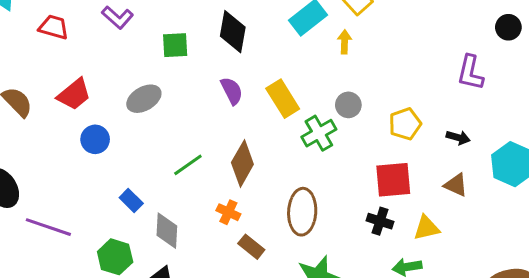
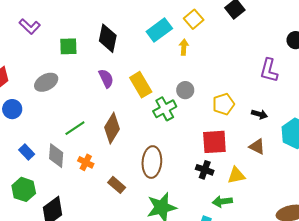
blue rectangle: (131, 200) -> (27, 152), moved
orange cross: (228, 212) -> (86, 162), moved
gray diamond: (167, 231) -> (56, 156), moved

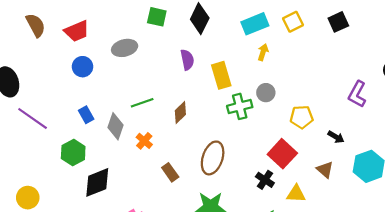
yellow arrow: (184, 47) -> (263, 52), moved
brown diamond: (112, 128) -> (180, 113), size x0.7
red square: (214, 142) -> (282, 154), turned 32

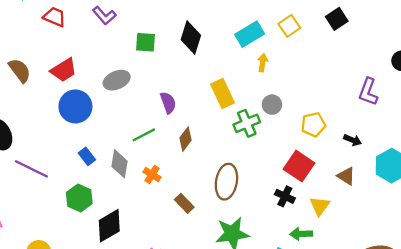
purple semicircle: (187, 60) -> (168, 103), moved
blue circle: (82, 67) -> (75, 106), size x1.5
yellow triangle: (296, 194) -> (320, 206), turned -48

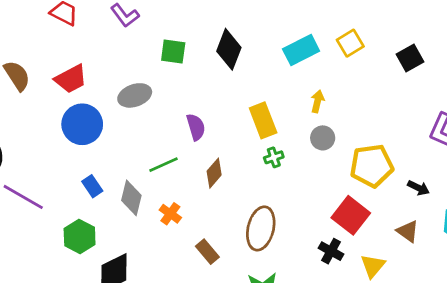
black square: (337, 19) -> (410, 58), moved
yellow arrow: (263, 63) -> (317, 101), moved
green cross: (247, 123) -> (274, 157), moved, size x0.6
yellow pentagon: (313, 125) -> (372, 166), size x1.4

